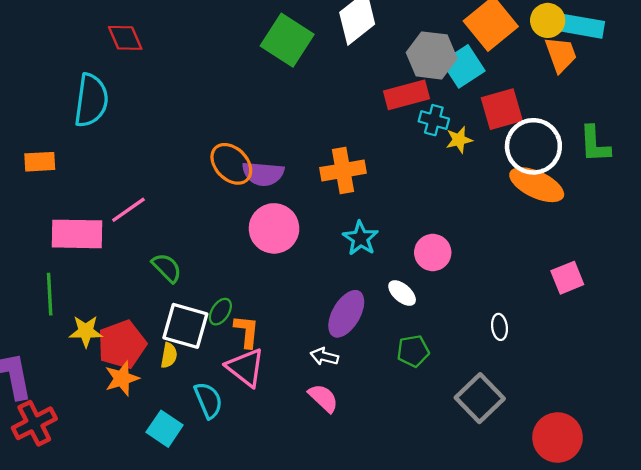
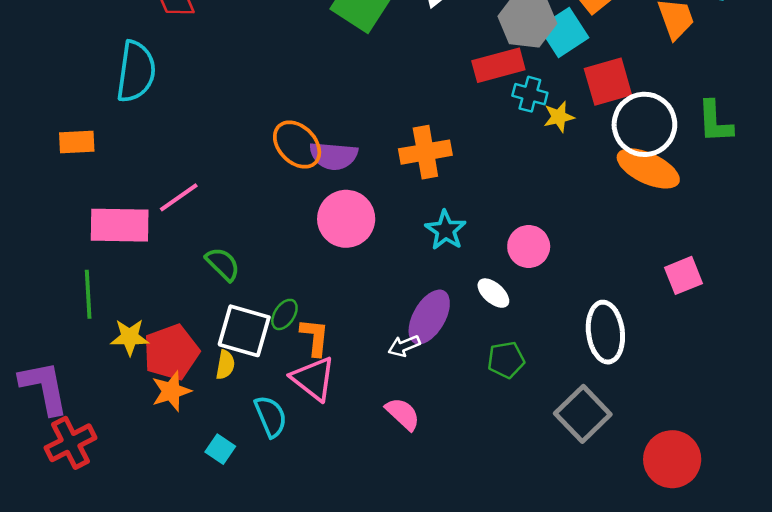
white ellipse: (499, 327) -> (605, 332), size x2.0
white arrow: (324, 356) -> (404, 346), moved, turned -36
cyan square: (165, 429) -> (220, 449), size x0.7

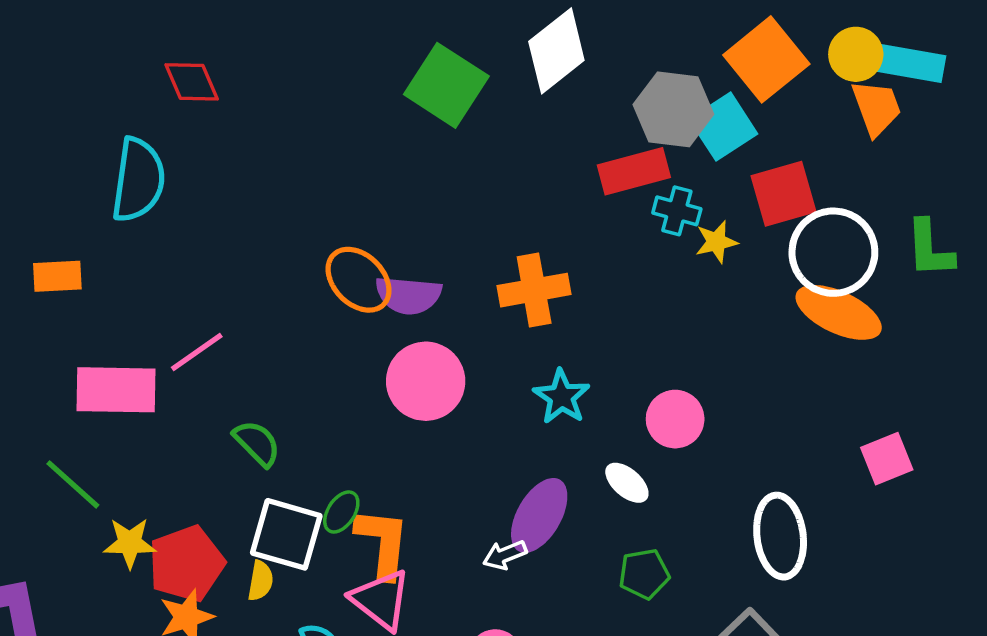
green line: (88, 294) -> (73, 484), turned -45
orange L-shape: (315, 337) -> (383, 543), size x1.4

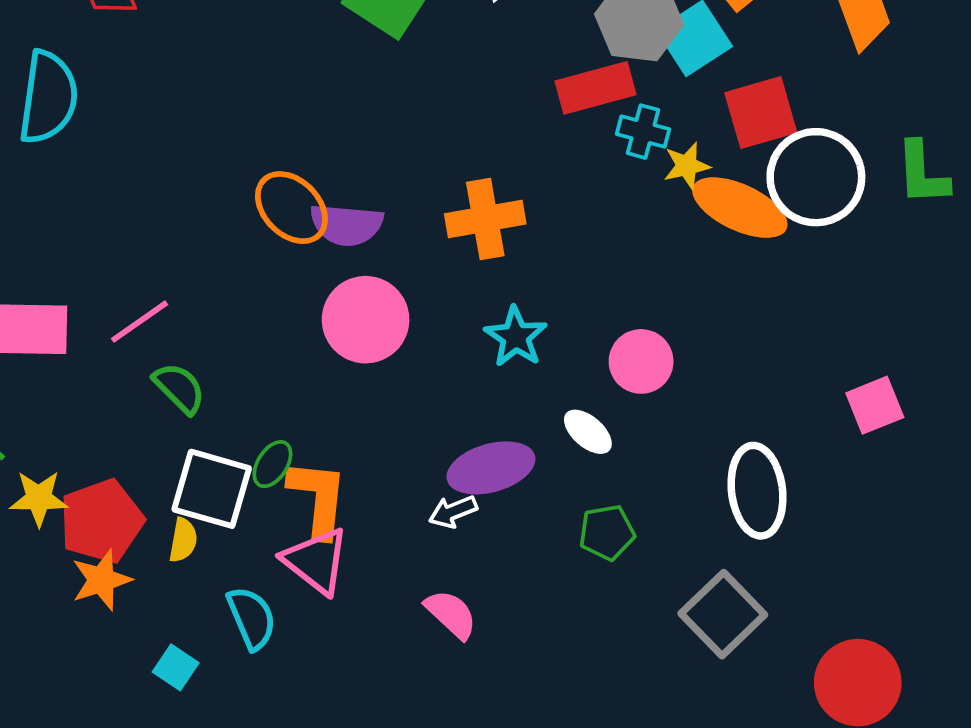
orange ellipse: (839, 312) -> (740, 208), moved
pink line: (197, 352) -> (139, 322), moved
purple ellipse: (539, 515) -> (491, 468), turned 44

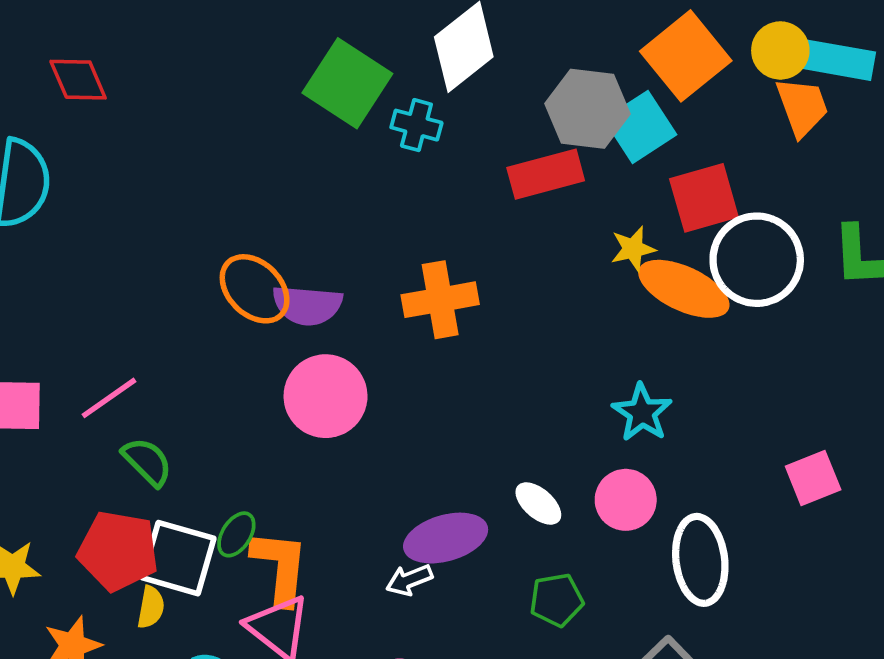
cyan cross: (643, 132) -> (416, 125), moved
cyan star: (516, 337) -> (642, 413), moved
pink circle: (641, 361) -> (626, 500), moved
red pentagon: (101, 521) -> (118, 551), moved, turned 30

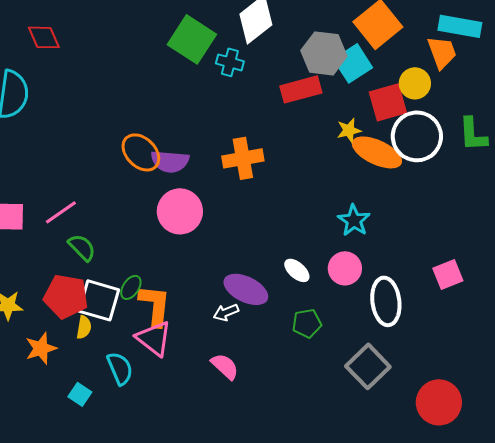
yellow circle: (780, 50) -> (415, 83), moved
pink square: (813, 478) -> (448, 274), moved
purple ellipse: (446, 538) -> (246, 289), turned 42

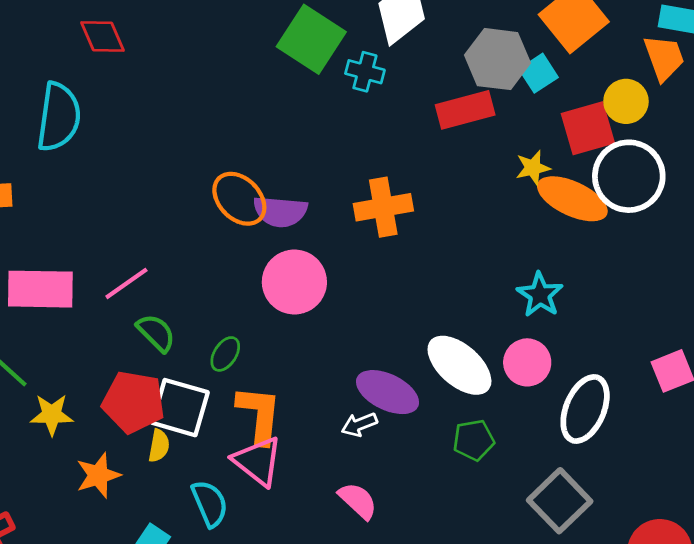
cyan square: (353, 63) -> (538, 73), size x0.7
white ellipse: (297, 270) -> (459, 365), size x1.8
green ellipse: (131, 287) -> (225, 354), moved
white ellipse: (386, 301) -> (585, 409), turned 30

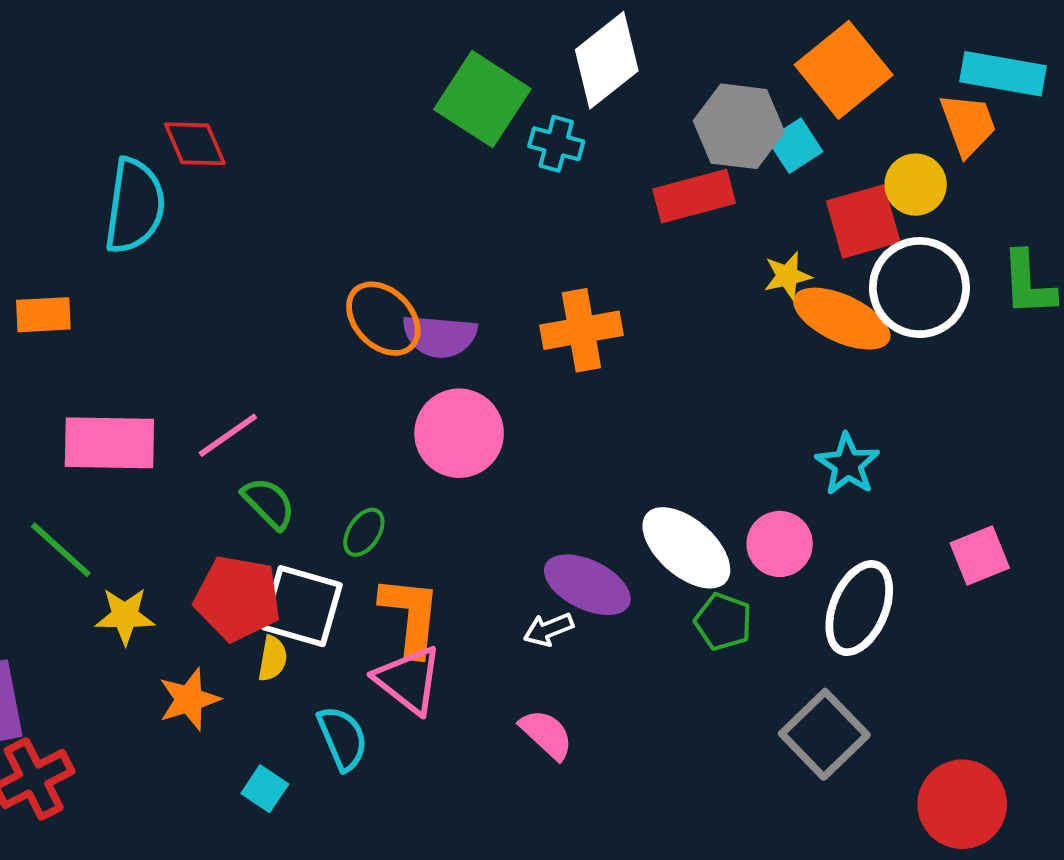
red diamond: (102, 36) -> (195, 144), moved
cyan star: (540, 295) -> (848, 464), moved
green pentagon: (474, 440) -> (723, 622), moved, turned 30

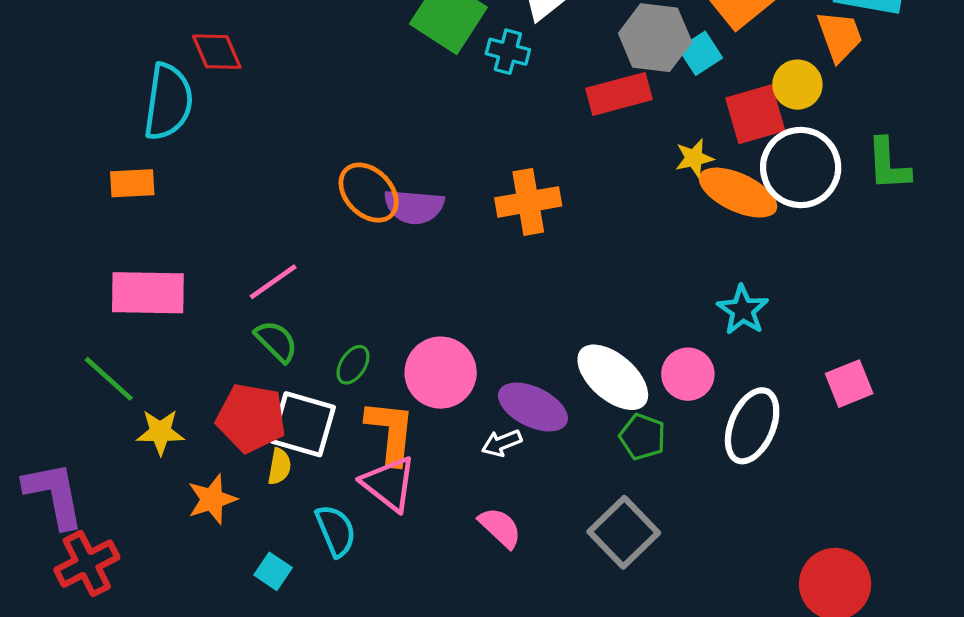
orange rectangle: (43, 315) -> (132, 183), moved
pink circle: (459, 433) -> (441, 373), moved
pink line: (228, 435) -> (273, 282), moved
gray square: (824, 734) -> (624, 532), moved

